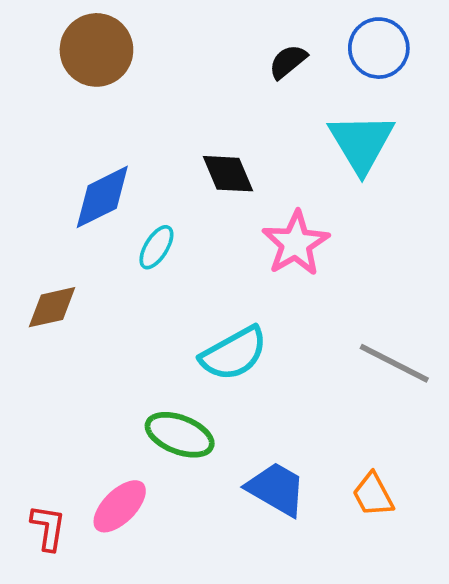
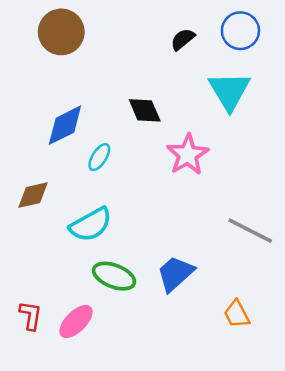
cyan semicircle: (234, 354) -> (91, 225), moved
blue trapezoid: (276, 489) -> (175, 274), moved, turned -72
red L-shape: (48, 528) -> (31, 315), moved

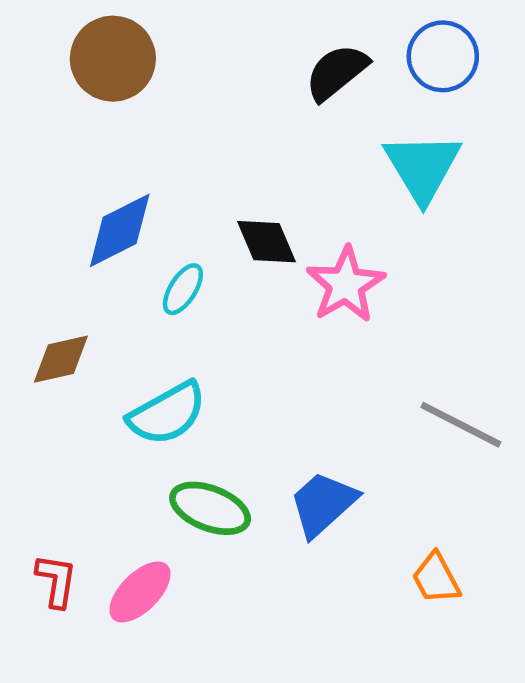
black semicircle: (183, 39) -> (337, 72), size x1.4
black diamond: (145, 110) -> (267, 242), moved

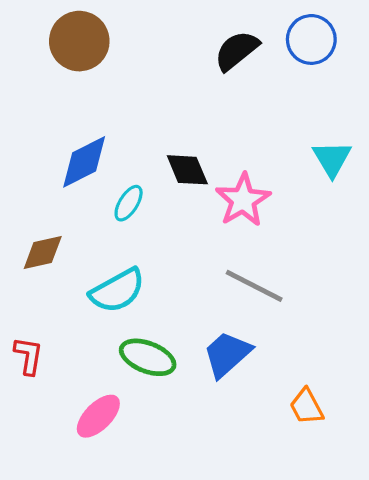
cyan triangle: (422, 167) -> (332, 159), moved, size x0.7
gray line: (461, 425) -> (254, 286), moved
red L-shape: (56, 581) -> (28, 356), moved

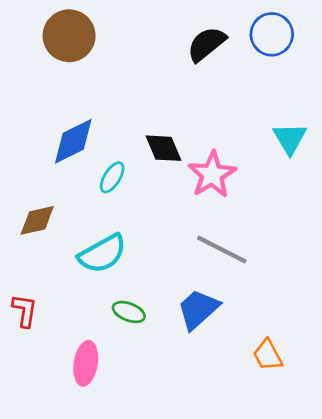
green ellipse: (148, 357) -> (129, 312), size x0.7
pink ellipse: (98, 416) -> (86, 363), turned -36

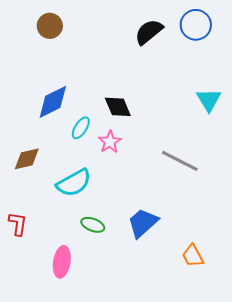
brown circle: (69, 36) -> (50, 26), size x0.7
pink star: (212, 175) -> (110, 142), moved, size x0.7
gray line: (222, 250) -> (180, 161), moved

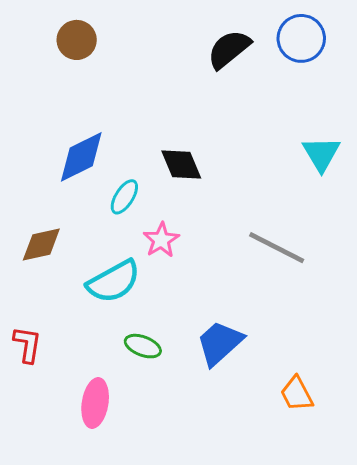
pink star: (110, 142) -> (161, 240), moved

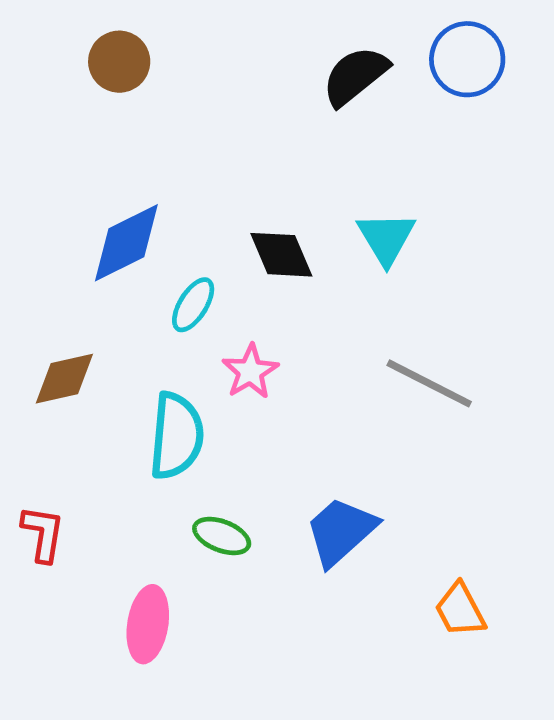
cyan triangle: (321, 154) -> (386, 238), moved
cyan semicircle: (114, 281) -> (176, 436), turned -56

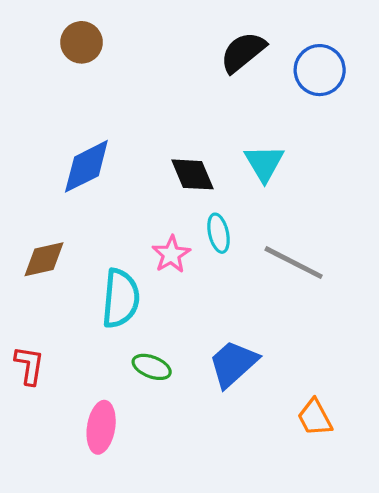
blue circle: (467, 59) -> (320, 70), moved
cyan ellipse: (193, 305) -> (219, 233), moved, turned -45

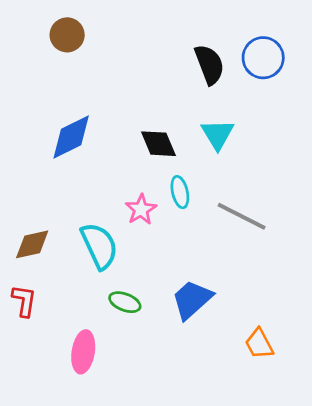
black semicircle: (243, 52) -> (209, 64), moved, turned 108
brown diamond: (44, 259) -> (32, 244), moved
cyan semicircle: (121, 298) -> (99, 246), turned -30

